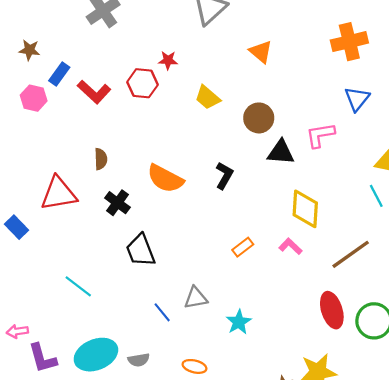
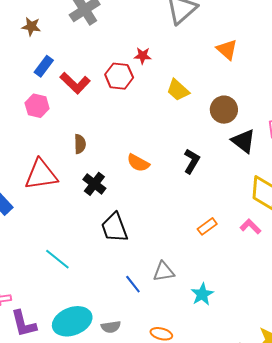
brown star: (29, 50) -> (31, 27), moved
pink hexagon: (34, 98) -> (37, 106), moved
black triangle: (281, 152) -> (243, 141), turned 32
orange semicircle: (165, 179) -> (138, 163), size x0.7

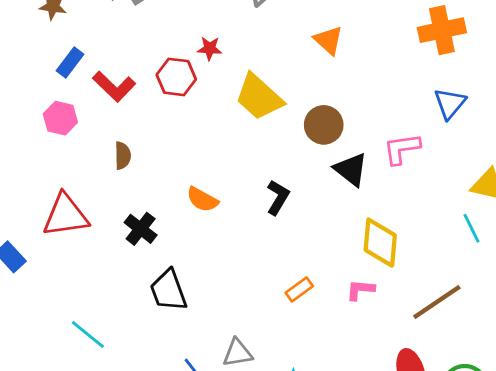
yellow trapezoid: (178, 90) -> (259, 97), size x1.5
brown semicircle: (80, 144) -> (123, 156), moved
pink L-shape: (250, 226) -> (360, 290), turned -40

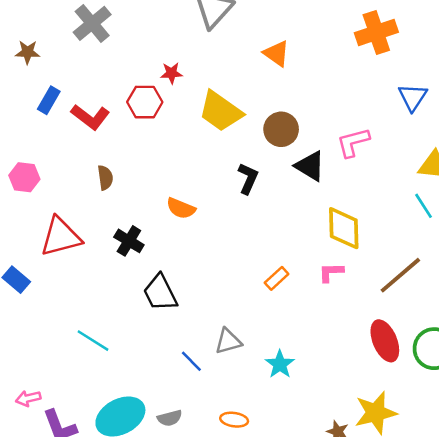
blue triangle: (450, 103) -> (413, 97), moved
pink hexagon: (60, 118) -> (24, 177), moved
black L-shape: (278, 197) -> (248, 178), moved

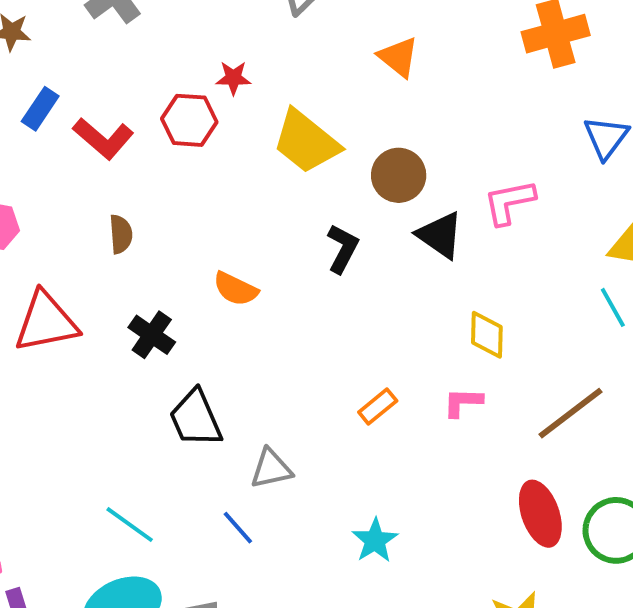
yellow diamond: (344, 228) -> (487, 335), size x0.7
cyan line: (93, 341) -> (130, 525), moved
gray triangle: (228, 341) -> (271, 469), moved

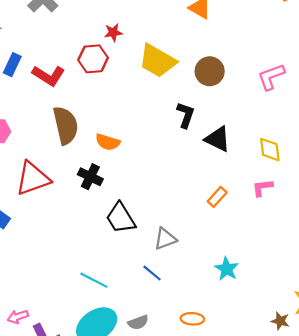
brown semicircle: (121, 234) -> (66, 125), size x1.8
black triangle: (440, 235) -> (218, 139), moved
orange semicircle: (236, 289) -> (108, 142), moved

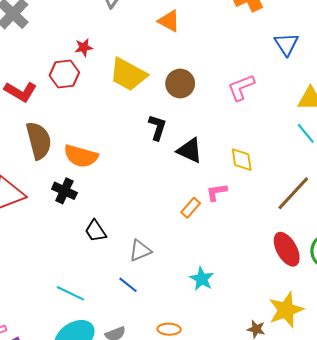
orange semicircle: (108, 142) -> (81, 156), size x1.4
pink L-shape: (262, 188) -> (217, 192), moved
black trapezoid: (121, 218) -> (95, 231), size x0.7

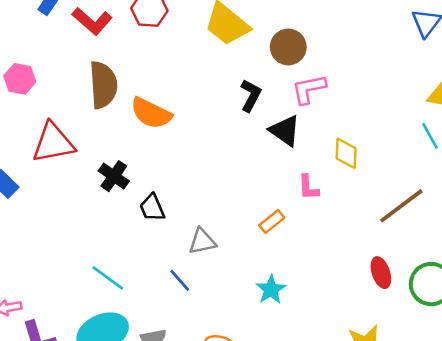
pink L-shape: (241, 87) -> (309, 89), moved
black cross: (64, 191) -> (114, 176), moved
pink L-shape: (217, 192) -> (308, 187), turned -95
orange rectangle: (191, 208) -> (272, 221), moved
red ellipse: (287, 249) -> (381, 273), size x0.7

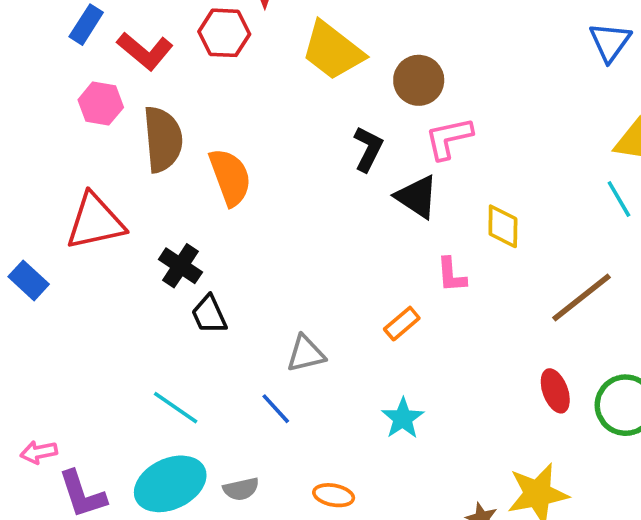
pink hexagon: (20, 79) -> (101, 104), moved
orange semicircle: (151, 113) -> (230, 177), turned -135
black trapezoid: (152, 208) -> (209, 314), moved

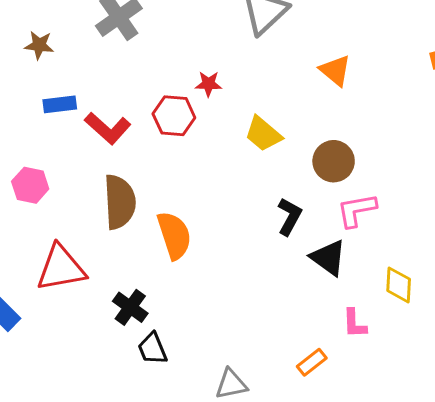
blue rectangle: (86, 25) -> (60, 104), turned 48
yellow trapezoid: (333, 51) -> (263, 134), size x0.7
pink hexagon: (101, 104) -> (30, 185), moved

